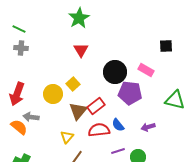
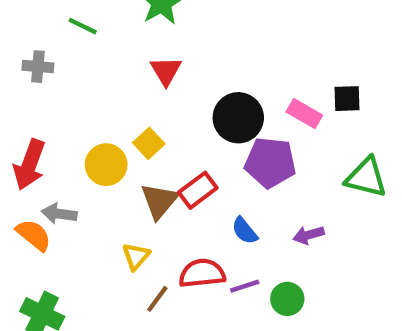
green line: (19, 29) -> (83, 26), moved
black square: (166, 46) -> (347, 99), moved
red semicircle: (99, 130) -> (202, 273), moved

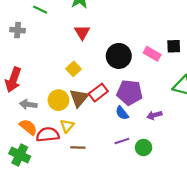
purple pentagon: (270, 162) -> (130, 93), moved
yellow circle: (106, 165) -> (58, 100), moved
orange semicircle: (34, 235) -> (28, 127), moved
red semicircle: (202, 273) -> (48, 135), moved
brown line: (157, 299) -> (78, 147), turned 56

